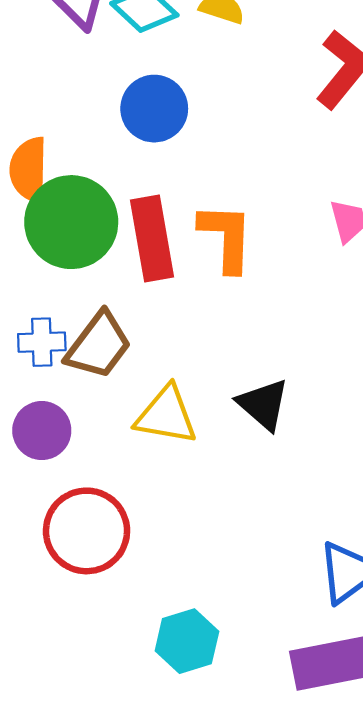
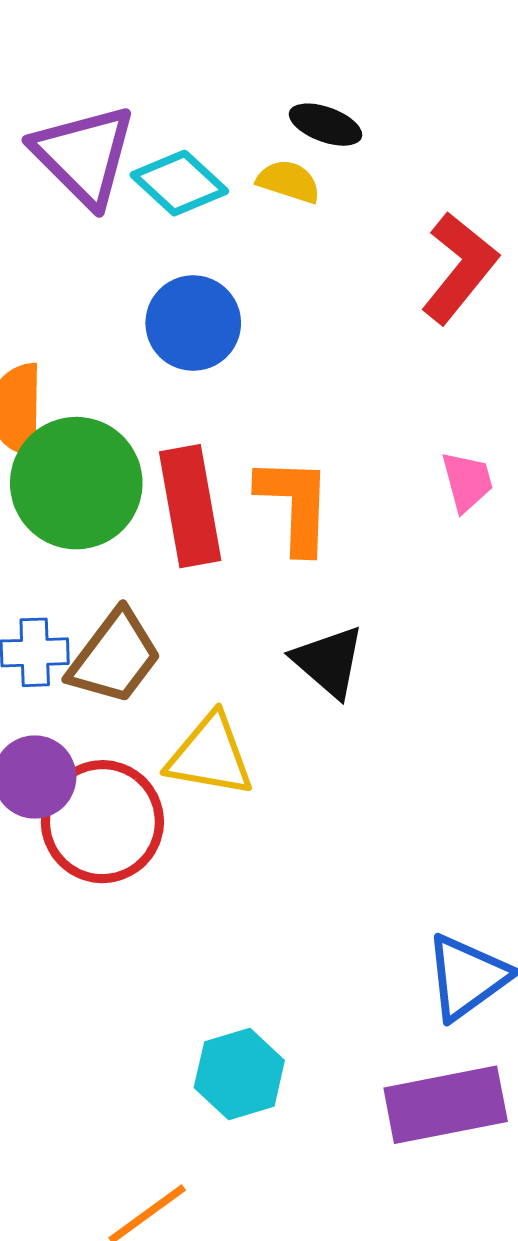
black triangle: (263, 404) -> (329, 662), moved
red circle: (87, 531) -> (102, 822), moved

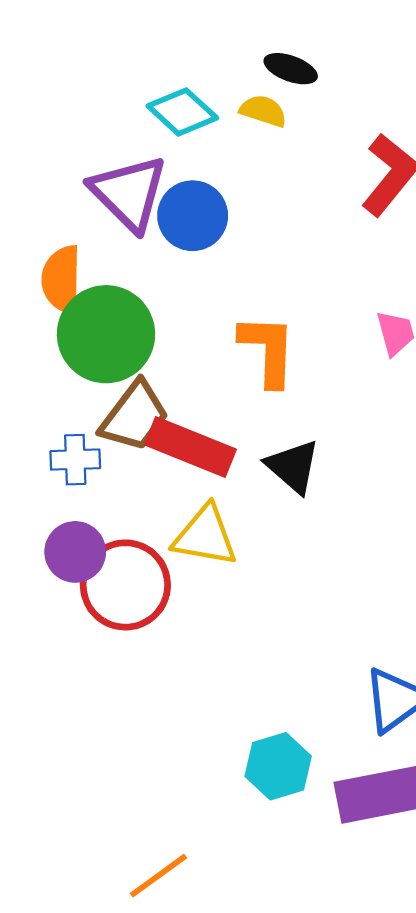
purple triangle: (84, 155) -> (129, 193), moved
red rectangle: (190, 506) -> (190, 447), moved, turned -58
brown trapezoid: (115, 657) -> (134, 416), moved
cyan hexagon: (239, 1074) -> (278, 766), moved

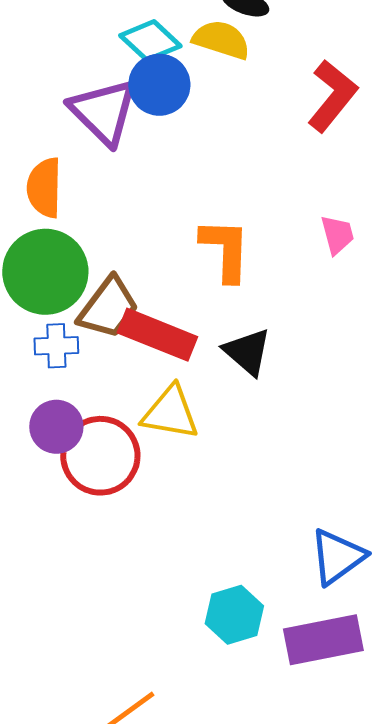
yellow semicircle: (263, 111) -> (221, 40), size x1.4
blue circle: (193, 216) -> (159, 85), moved
green circle: (106, 334) -> (45, 272), moved

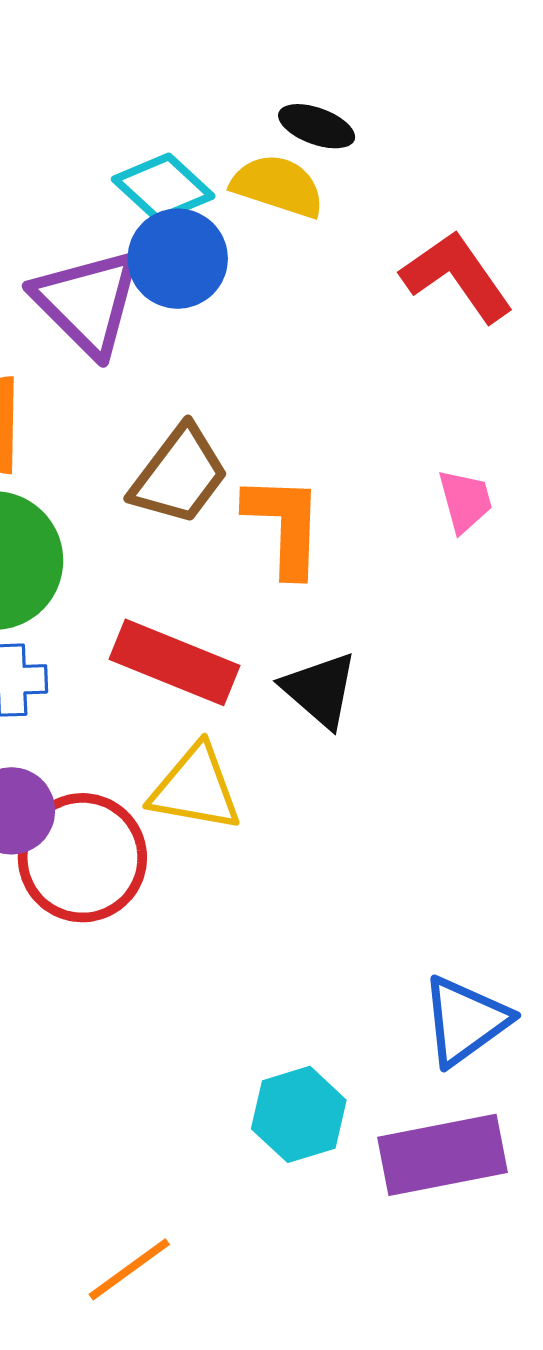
red L-shape: (332, 96) -> (457, 276), turned -74
brown trapezoid: (108, 308) -> (179, 475), moved

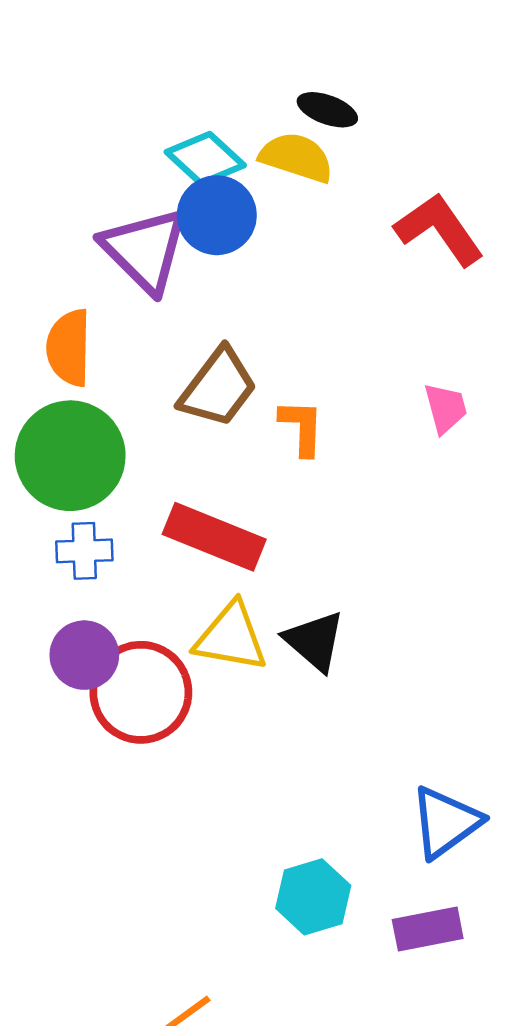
orange L-shape: (284, 525) -> (302, 427), size x0.7
black triangle: (320, 690) -> (314, 641), moved
purple rectangle: (443, 1155) -> (428, 929), size x0.7

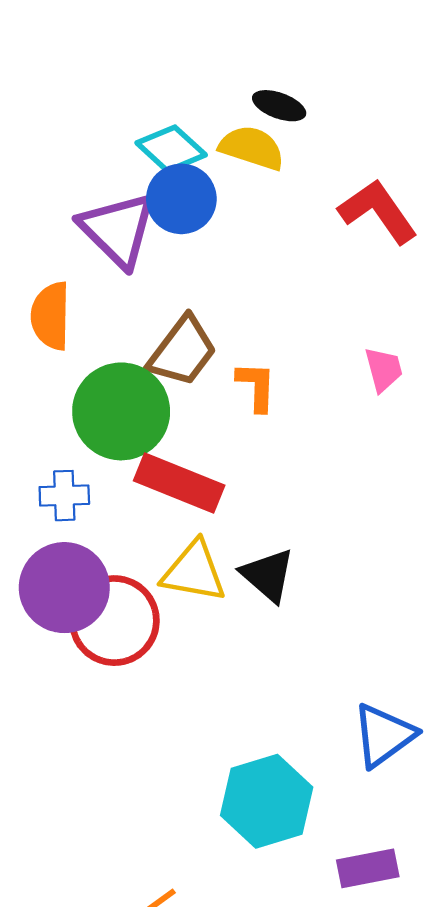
green circle: (70, 456) -> (121, 411), moved
purple circle: (84, 655) -> (64, 588), size x1.5
cyan hexagon: (313, 897) -> (267, 801), size x1.4
purple rectangle: (428, 929) -> (368, 868), moved

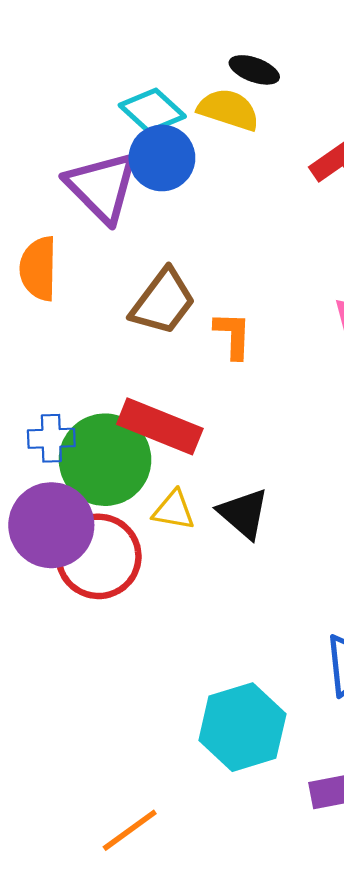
green circle: (121, 411) -> (105, 460), moved
yellow triangle: (194, 572) -> (174, 510), size x0.7

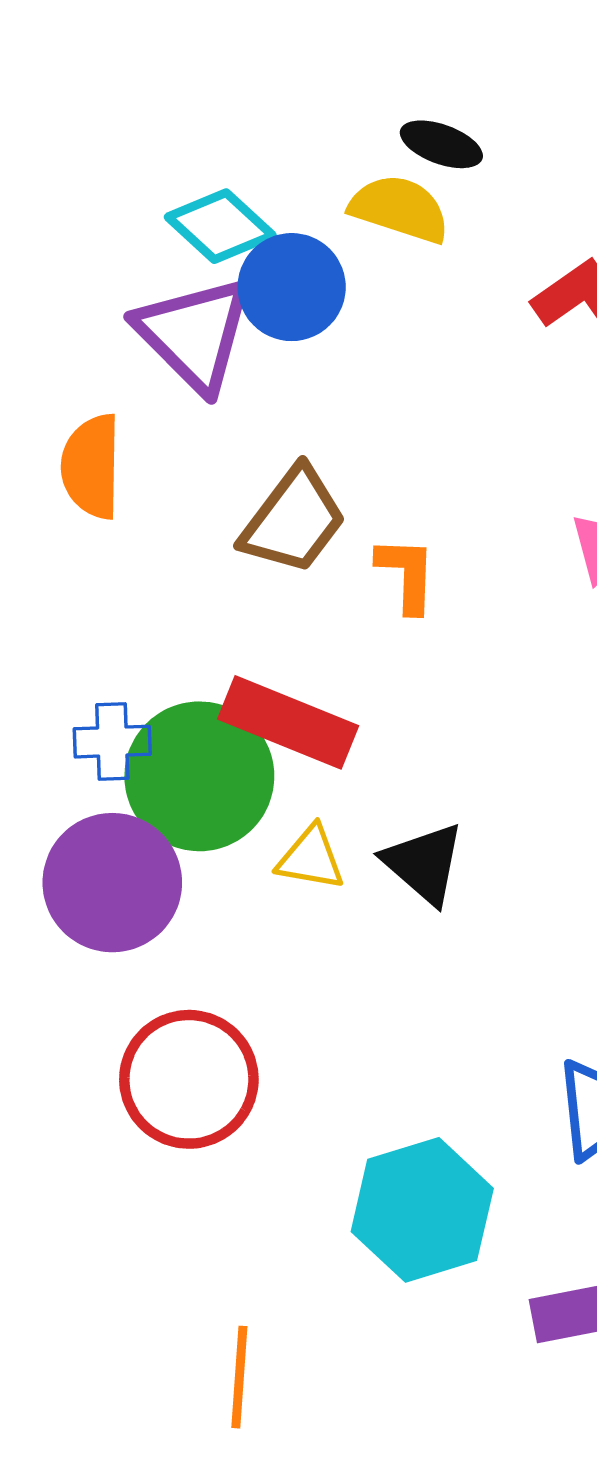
cyan diamond: (152, 111) -> (220, 226), moved
red circle: (99, 556) -> (189, 1079), moved
orange line: (130, 830) -> (239, 1377), turned -50

